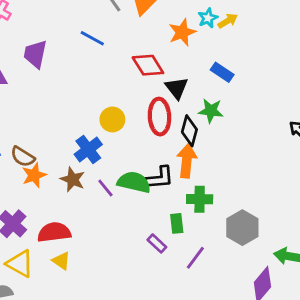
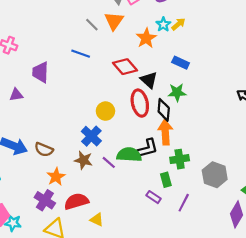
orange star: (34, 175) -> (56, 177), moved
yellow triangle: (61, 261) -> (97, 220), moved

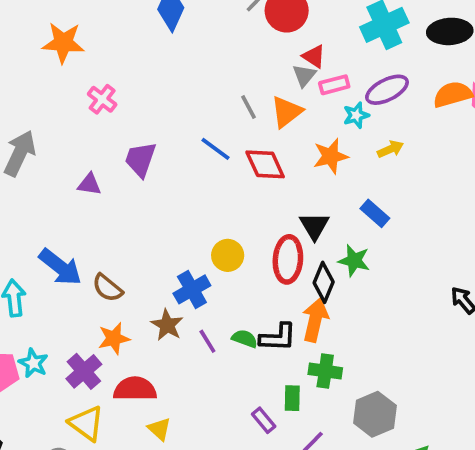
cyan star: (163, 24) -> (356, 115), moved
red diamond: (125, 67) -> (265, 164), moved
green semicircle: (129, 155) -> (245, 339), size x0.6
cyan star: (13, 223) -> (33, 363), moved

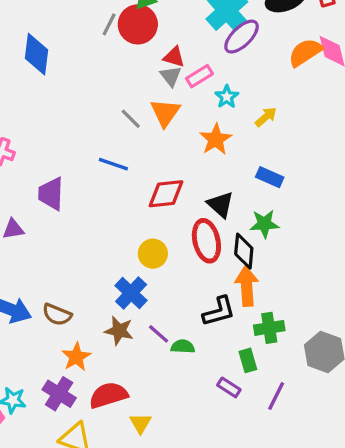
purple ellipse: (387, 90) -> (242, 37), moved
red diamond: (265, 164) -> (166, 194), moved, turned -54
green semicircle: (245, 339) -> (183, 347), moved
yellow triangle: (159, 429) -> (140, 423), turned 35

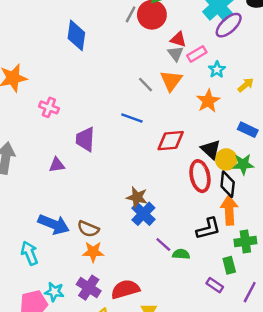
yellow circle: (153, 254) -> (226, 159), moved
brown star: (119, 331) -> (137, 197), moved
orange star: (76, 357) -> (93, 252), moved, turned 30

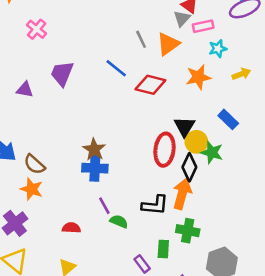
red diamond: (171, 141) -> (150, 85), moved
blue cross: (143, 214) -> (95, 168), turned 30
red semicircle: (125, 289) -> (71, 228), moved, size x0.6

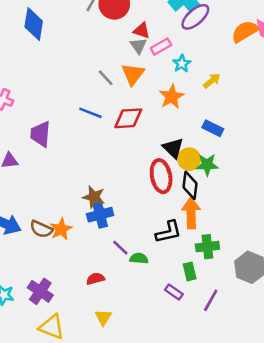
orange star: (32, 189) -> (61, 229), moved, turned -30

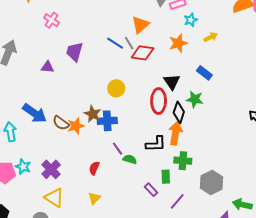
orange triangle: (133, 74) -> (140, 25), moved
gray line: (106, 78) -> (129, 43), moved
yellow circle: (189, 159) -> (116, 88), moved
brown star: (94, 197) -> (93, 114), moved
red semicircle: (95, 279) -> (94, 168), turned -64

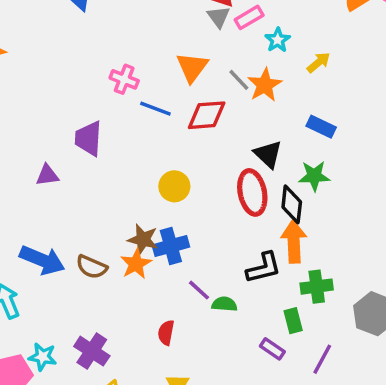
pink cross: (51, 20) -> (124, 79), moved
gray line: (129, 43) -> (239, 80), moved
orange star: (76, 126) -> (136, 264), moved

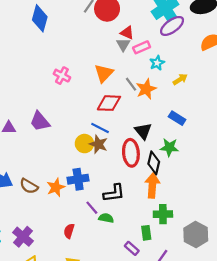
blue line: (155, 109) -> (100, 128), moved
purple trapezoid: (88, 138) -> (40, 121), moved, turned -50
brown star: (143, 239) -> (98, 144), moved
black L-shape: (264, 268) -> (114, 193), moved

